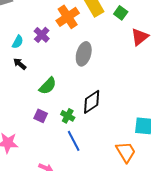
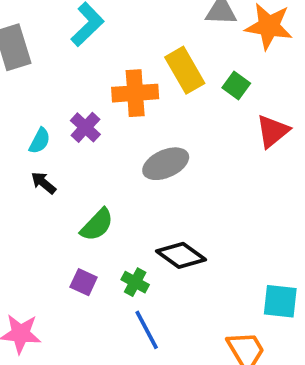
orange cross: (68, 17) -> (135, 93), turned 30
gray ellipse: (84, 54) -> (166, 164), turned 50
black diamond: (92, 102) -> (181, 255), turned 70

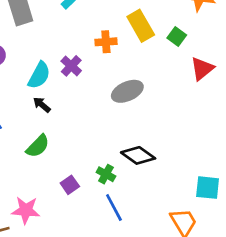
orange cross: (135, 93) -> (106, 42), size x0.7
cyan semicircle: (40, 141) -> (39, 75), size x1.5
green semicircle: (97, 225) -> (38, 146), moved
purple square: (84, 282) -> (70, 185), moved, turned 30

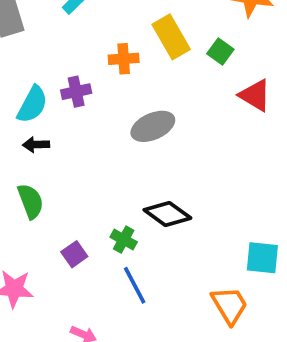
purple cross: (71, 66) -> (76, 92), turned 35
red triangle: (202, 69) -> (255, 95), turned -50
black arrow: (42, 105) -> (36, 145), turned -42
green semicircle: (38, 146) -> (31, 201), turned -65

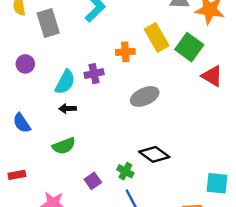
green square: (220, 51) -> (189, 47), size x1.6
green semicircle: (31, 201) -> (64, 146), turned 90

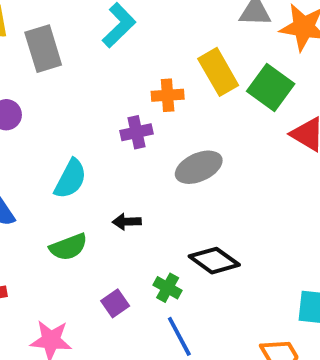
purple cross: (94, 74) -> (136, 132), moved
cyan semicircle: (65, 82) -> (70, 179), moved
black arrow: (67, 109) -> (127, 222), moved

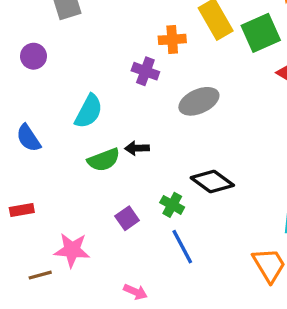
green square: (271, 88) -> (261, 33), turned 30
purple cross: (136, 132) -> (145, 71), turned 32
green semicircle: (68, 247) -> (104, 160), moved

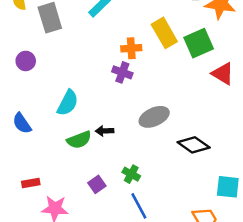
purple cross: (145, 71) -> (122, 72), moved
gray ellipse: (199, 101) -> (154, 117), moved
black diamond: (212, 182) -> (194, 145), moved
red rectangle: (22, 210) -> (31, 183), moved

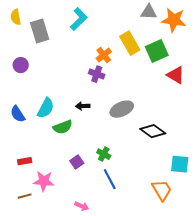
orange cross: (131, 48) -> (104, 55), turned -35
cyan semicircle: (68, 103) -> (46, 108), moved
black arrow: (105, 131) -> (83, 106), moved

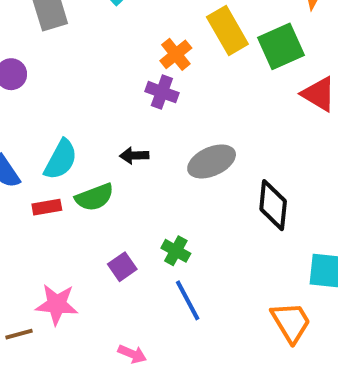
black diamond: (153, 131) -> (273, 205), turned 60
red rectangle: (25, 161) -> (47, 207), moved

